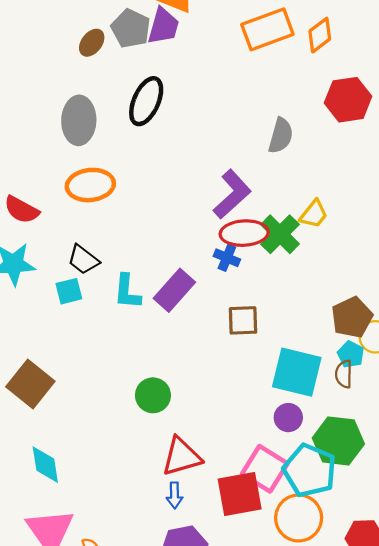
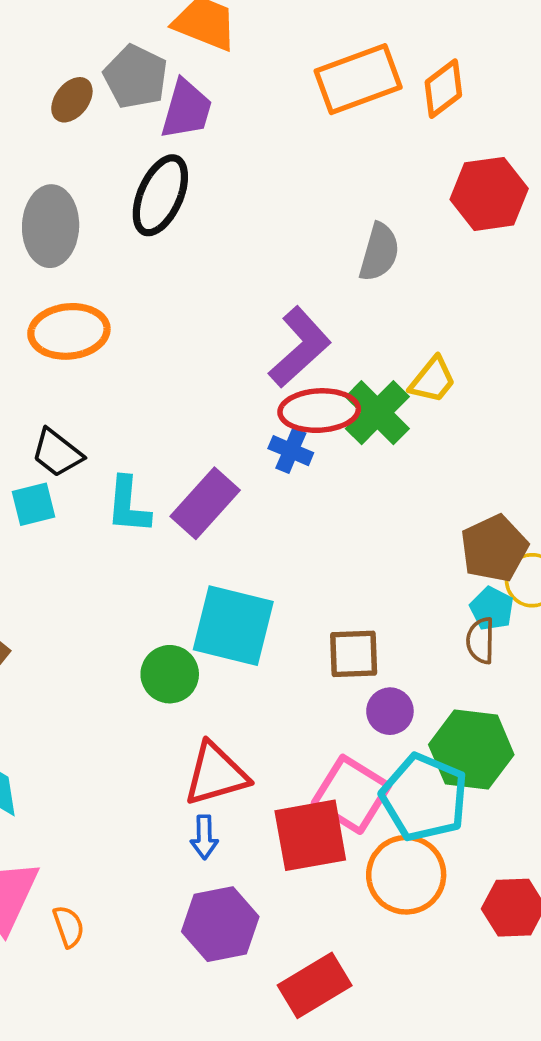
purple trapezoid: (163, 26) -> (186, 109), moved
brown square: (243, 320) -> (354, 654), moved
cyan square: (297, 372) -> (233, 626), moved

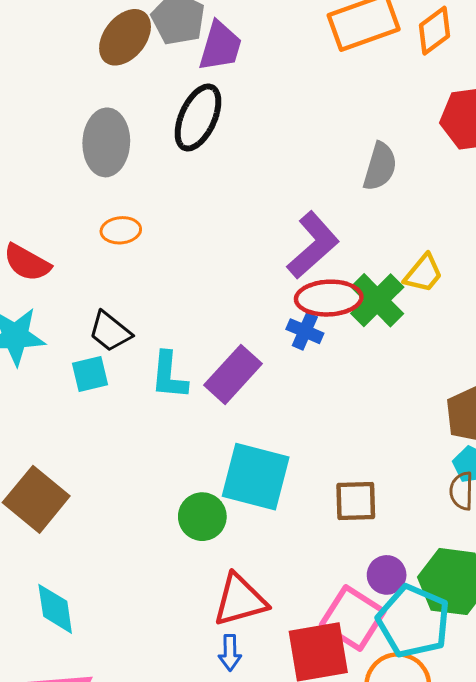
brown ellipse: (72, 100) -> (125, 37), size x1.5
orange ellipse: (69, 331) -> (121, 230), size x0.6
purple circle: (390, 711) -> (387, 575), moved

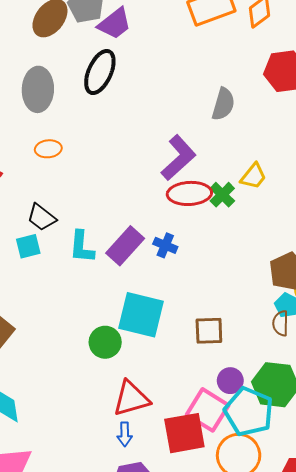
purple trapezoid: (220, 46) -> (114, 24), turned 36
green cross: (377, 300) -> (222, 195), size x0.7
blue cross: (305, 331) -> (165, 245), moved

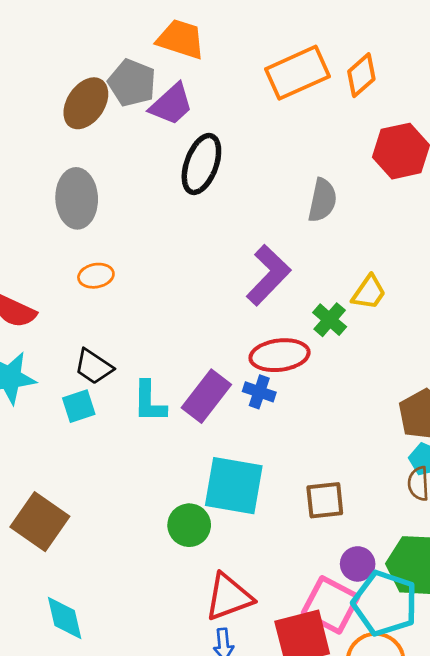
black ellipse: (100, 72) -> (201, 164), moved
red ellipse: (189, 193) -> (280, 355), moved

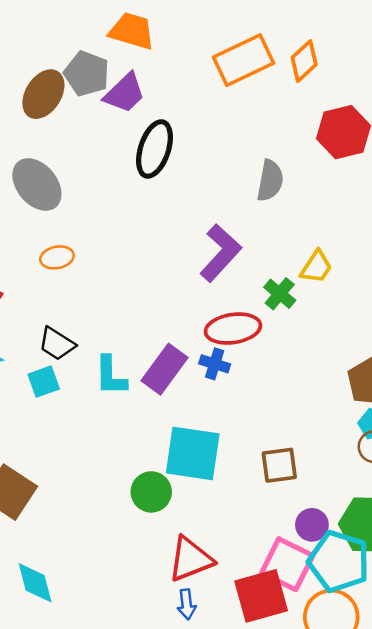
gray ellipse: (77, 198) -> (37, 185), turned -36

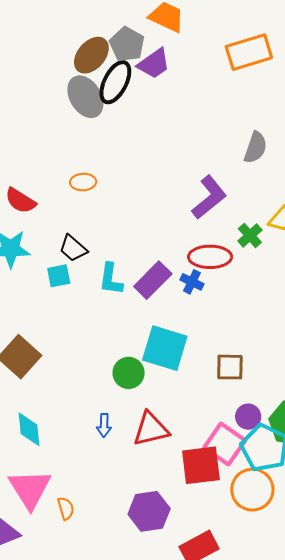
black ellipse: (155, 149) -> (115, 82), moved
gray ellipse: (37, 185) -> (85, 97), moved
blue arrow: (187, 604) -> (104, 425), moved

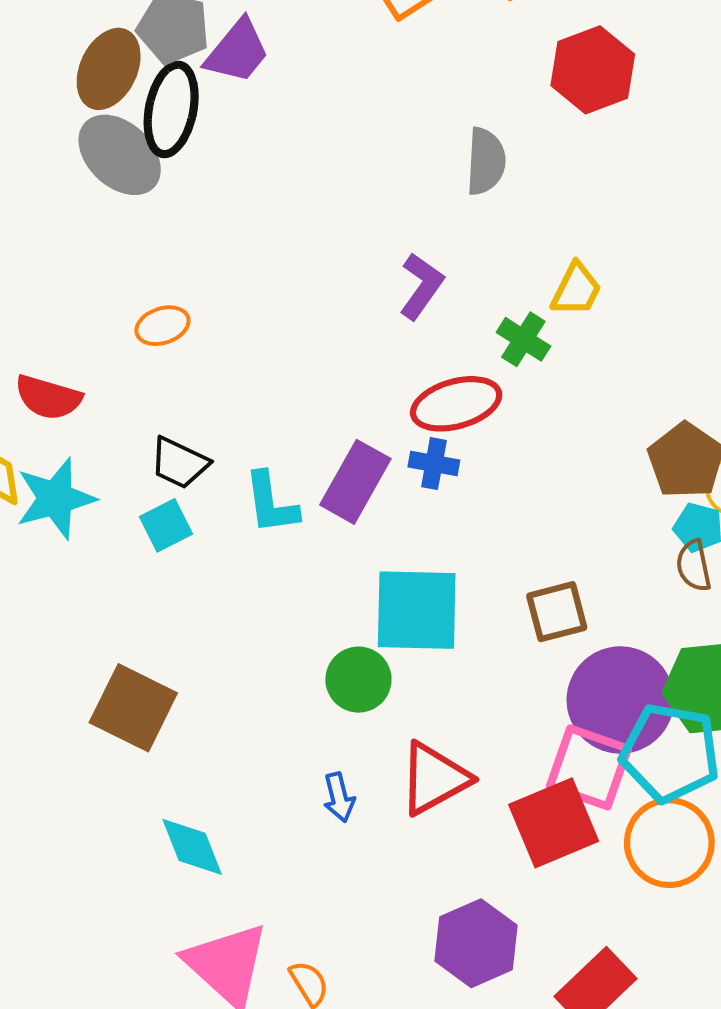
purple L-shape: (209, 197) -> (421, 286), size x0.7
purple circle: (248, 417) -> (620, 700), size x2.0

